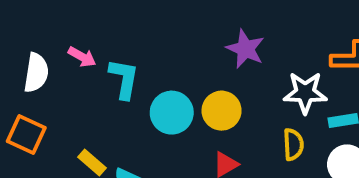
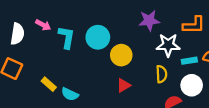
purple star: (245, 49) -> (149, 20), moved, turned -30
cyan circle: (172, 113) -> (98, 37), moved

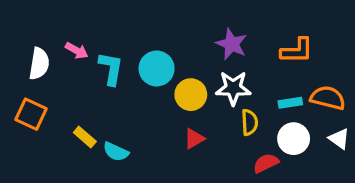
purple star: (149, 20) -> (232, 44), turned 30
white star: (168, 45) -> (233, 88), moved

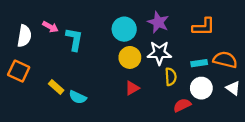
cyan circle: (157, 69) -> (124, 29), moved

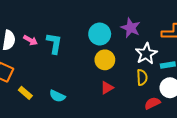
pink arrow: (50, 27) -> (30, 40), moved
white star: (159, 53) -> (146, 54), moved, turned -30
yellow rectangle: (56, 87) -> (25, 93), moved

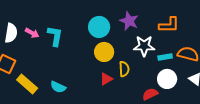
white star: (146, 54) -> (144, 46), turned 30
yellow semicircle: (142, 77) -> (124, 69), moved
yellow rectangle: (25, 93) -> (27, 84), size x1.5

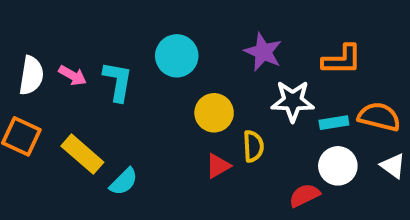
cyan circle: (99, 27) -> (177, 56), moved
yellow rectangle: (27, 84) -> (82, 154), moved
cyan semicircle: (58, 87) -> (124, 182), turned -70

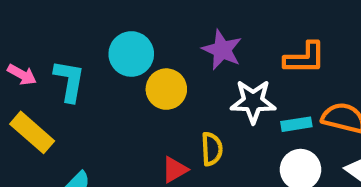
yellow circle: (214, 113) -> (166, 89), moved
yellow rectangle: (82, 154) -> (32, 132), moved

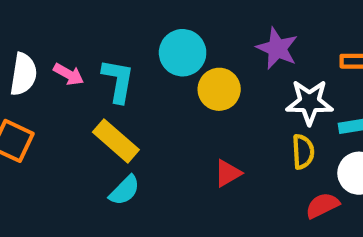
yellow rectangle: (32, 132) -> (116, 141), moved
yellow semicircle: (212, 149) -> (303, 152), moved

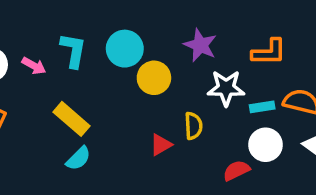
cyan L-shape: (118, 81) -> (73, 50), moved
yellow semicircle: (303, 152) -> (193, 126), moved

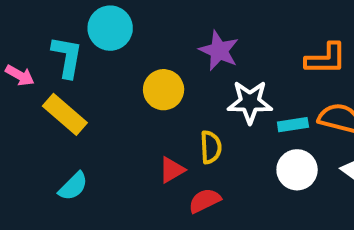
cyan circle: (125, 49) -> (110, 28), moved
orange L-shape: (269, 52) -> (326, 59), moved
yellow rectangle: (72, 119) -> (65, 114), moved
red semicircle: (236, 170) -> (205, 201), moved

